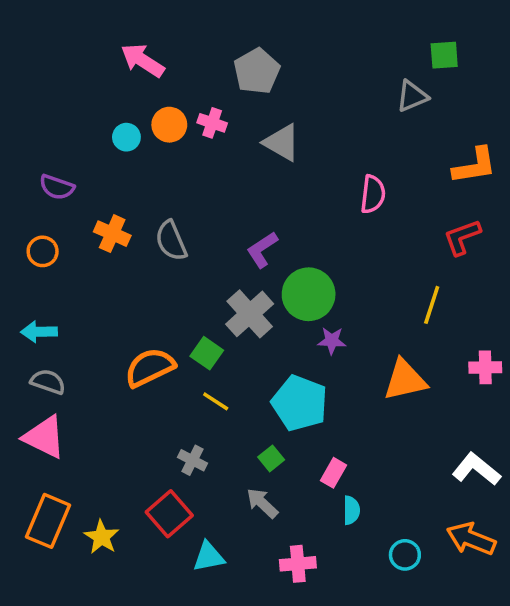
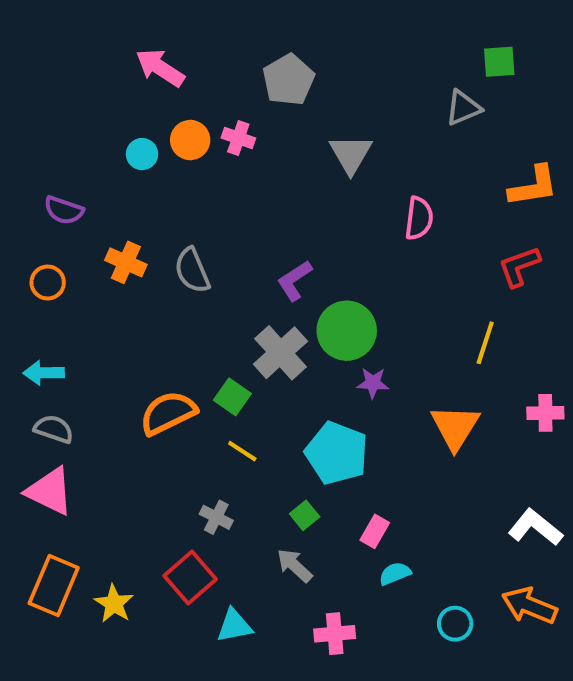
gray triangle: (282, 143) -> (351, 154), moved, turned 30
orange triangle: (405, 380) -> (455, 427), turned -45
cyan semicircle: (351, 510) -> (395, 574), turned -112

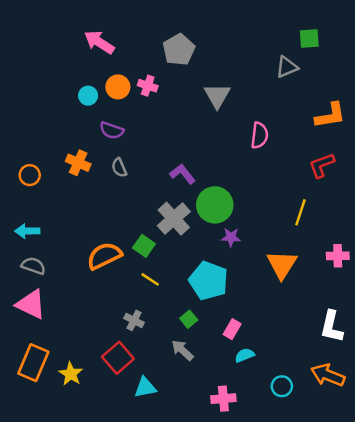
purple semicircle: (64, 210) -> (112, 130), moved
gray semicircle: (192, 270) -> (119, 168), size x0.7
purple L-shape: (295, 280) -> (182, 174), turned 85
white L-shape: (535, 527) -> (332, 327), turned -116
pink cross: (335, 634) -> (223, 399), moved

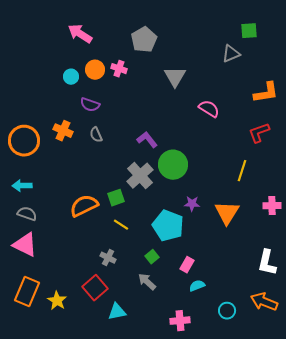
pink semicircle: (259, 135) -> (209, 109), turned -65
orange circle: (30, 175) -> (24, 141), size x1.8
purple star: (231, 237) -> (192, 204), moved
green square: (144, 246) -> (116, 198), turned 36

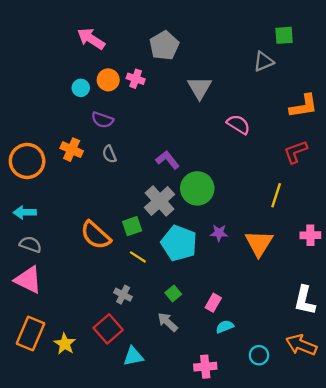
orange semicircle: (84, 206) -> (96, 235), turned -112
cyan pentagon: (168, 226) -> (179, 243), moved

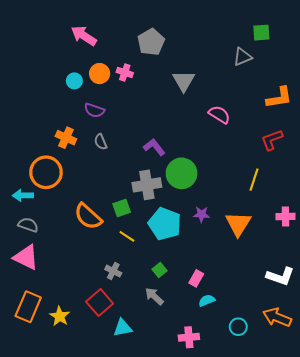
orange circle: (27, 161) -> (46, 172), moved
gray cross: (160, 201) -> (147, 185), turned 32
white L-shape: (305, 300) -> (280, 276), turned -84

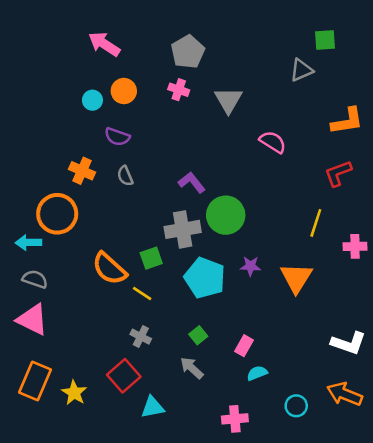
pink cross: (125, 72) -> (179, 90), moved
pink cross: (286, 216) -> (355, 246), moved
yellow line: (127, 236) -> (142, 293), moved

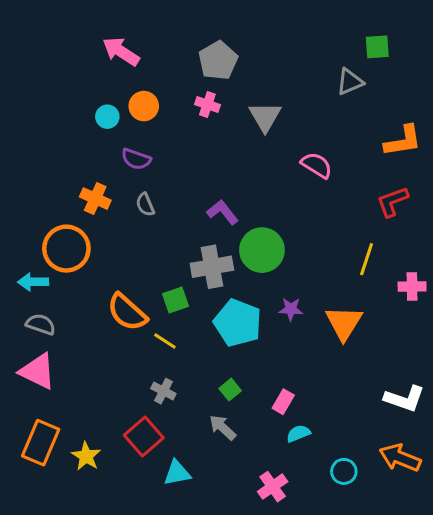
pink cross: (235, 419) -> (273, 487), turned -30

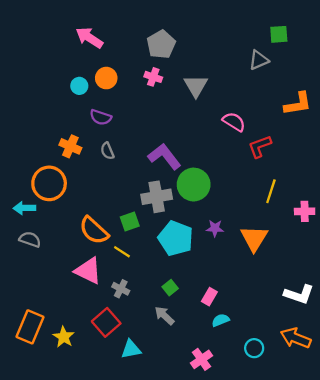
red L-shape: (392, 202) -> (260, 146), moved
purple L-shape: (223, 212) -> (164, 156), size x1.4
pink triangle: (38, 371) -> (88, 271), moved

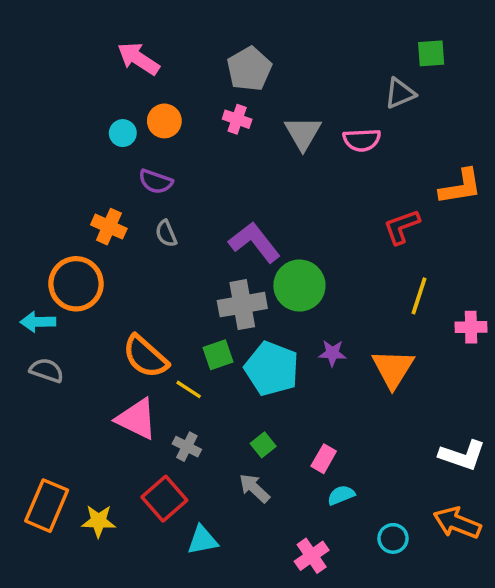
orange L-shape: (298, 104) -> (461, 187), moved
pink semicircle: (234, 122) -> (362, 140), moved, turned 145
green square: (130, 221) -> (218, 355), moved
yellow star: (64, 337) -> (99, 521), turned -30

